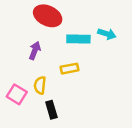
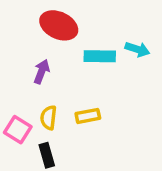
yellow rectangle: (69, 69) -> (88, 116), moved
black rectangle: (51, 110) -> (47, 155), moved

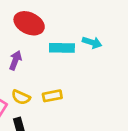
yellow semicircle: (48, 118) -> (21, 97), turned -72

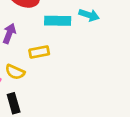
yellow rectangle: (52, 96) -> (39, 52), moved

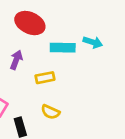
yellow semicircle: (15, 72) -> (50, 112), moved

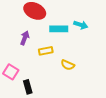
yellow semicircle: (50, 112) -> (68, 65), moved

